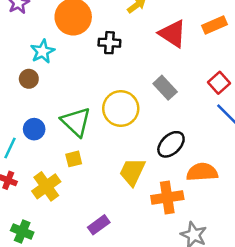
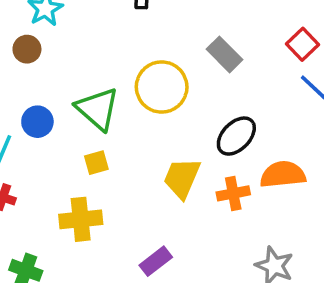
yellow cross: (46, 186) -> (81, 219), moved, turned 32
orange cross: (167, 198) -> (233, 193), moved, size x0.7
purple rectangle: (99, 225) -> (156, 261), moved

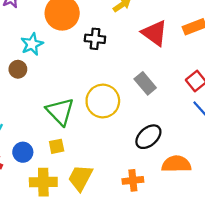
blue circle: (37, 122) -> (23, 152), moved
yellow trapezoid: (182, 178) -> (80, 178), moved
orange cross: (233, 193) -> (133, 180), moved

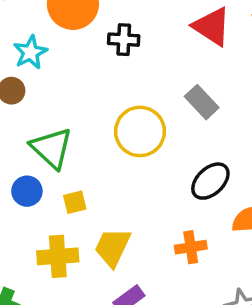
green triangle: (60, 112) -> (52, 148), moved
blue circle: (23, 152) -> (27, 191), moved

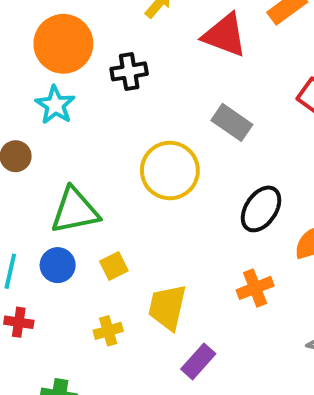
cyan star: (30, 52) -> (55, 105), moved
green triangle: (52, 148) -> (75, 211), turned -42
yellow cross: (58, 256) -> (108, 331), size x0.6

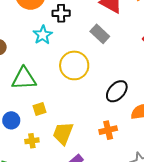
cyan star: (55, 105) -> (43, 35), moved
gray rectangle: (232, 122) -> (100, 34), moved
blue circle: (58, 265) -> (11, 120), moved

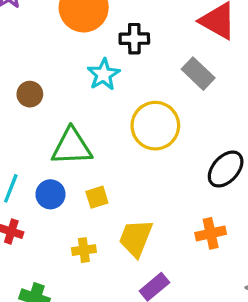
blue circle: (11, 120) -> (50, 194), moved

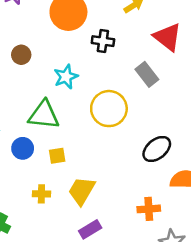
cyan star: (103, 74) -> (66, 77), moved
brown circle: (30, 94) -> (21, 55), moved
orange cross: (211, 233) -> (149, 209), moved

